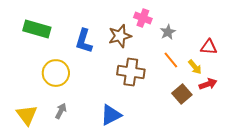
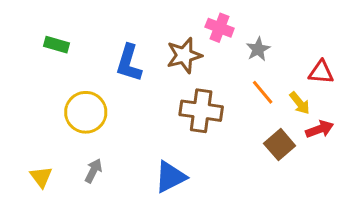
green rectangle: (37, 29) -> (57, 45), size x0.6
yellow triangle: (27, 115) -> (41, 177), size x0.7

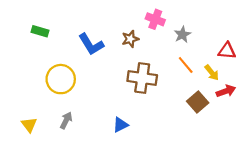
brown star: (184, 55) -> (130, 39), size x0.7
blue L-shape: (129, 63) -> (91, 44), turned -48
blue triangle: (170, 177) -> (120, 125), size x0.7

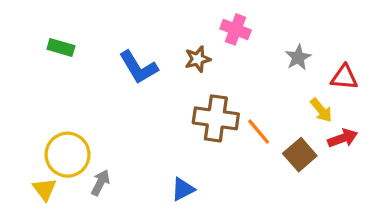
gray star: (182, 35) -> (298, 57), moved
orange line: (186, 65) -> (259, 132), moved
yellow circle: (61, 79) -> (68, 155), moved

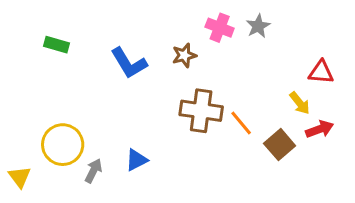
gray star: (298, 57) -> (258, 26), moved
yellow triangle: (44, 189) -> (20, 177), moved
blue triangle: (183, 189) -> (137, 160), moved

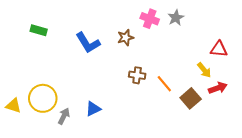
brown cross: (201, 111) -> (137, 75), size x0.6
yellow triangle: (20, 177) -> (13, 106), moved, turned -35

